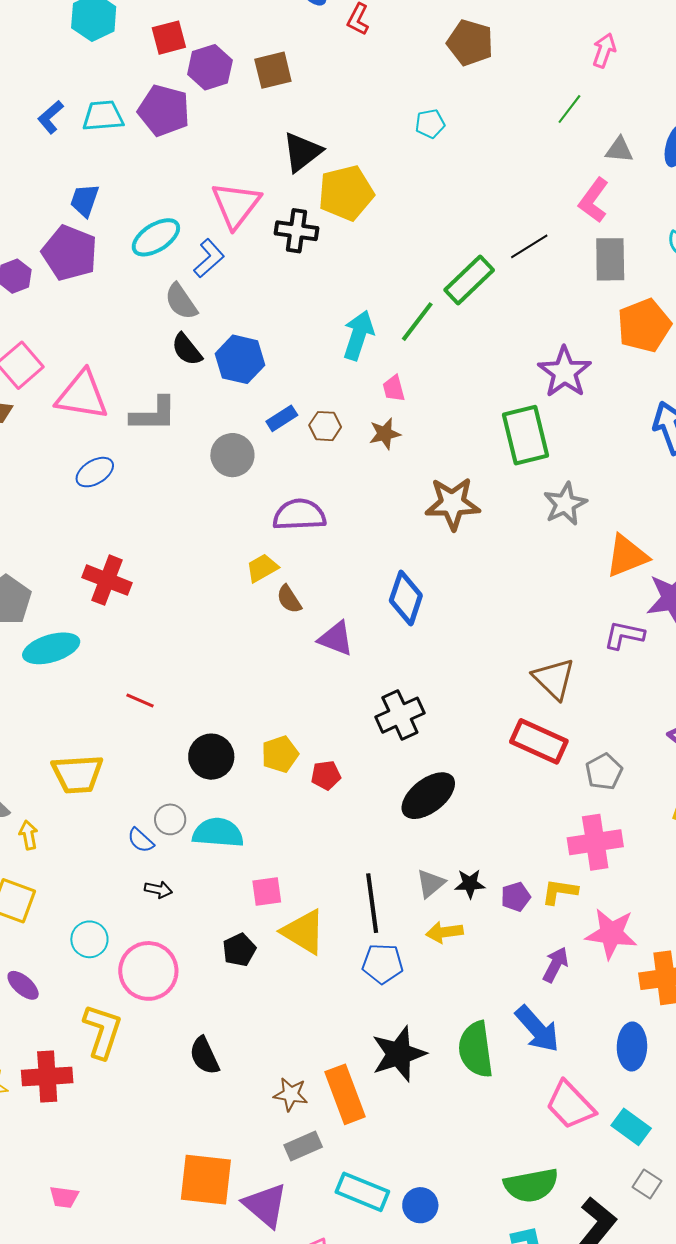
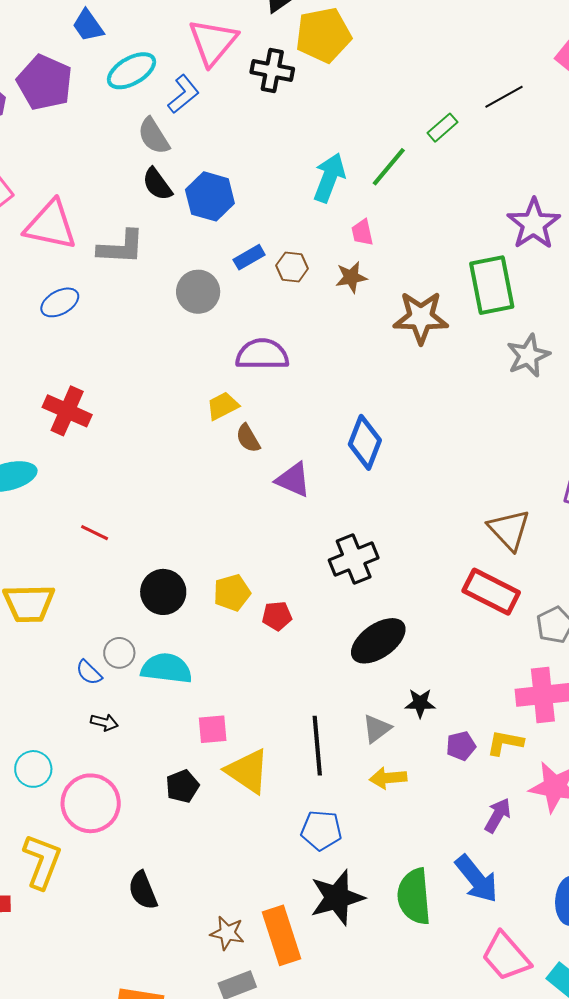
blue trapezoid: (85, 200) -> (88, 25), moved, turned -57
green rectangle: (469, 280) -> (442, 128), size x0.6
brown star: (452, 504) -> (421, 317), moved
black star: (470, 884) -> (420, 703), moved
blue pentagon: (383, 964) -> (321, 830), moved

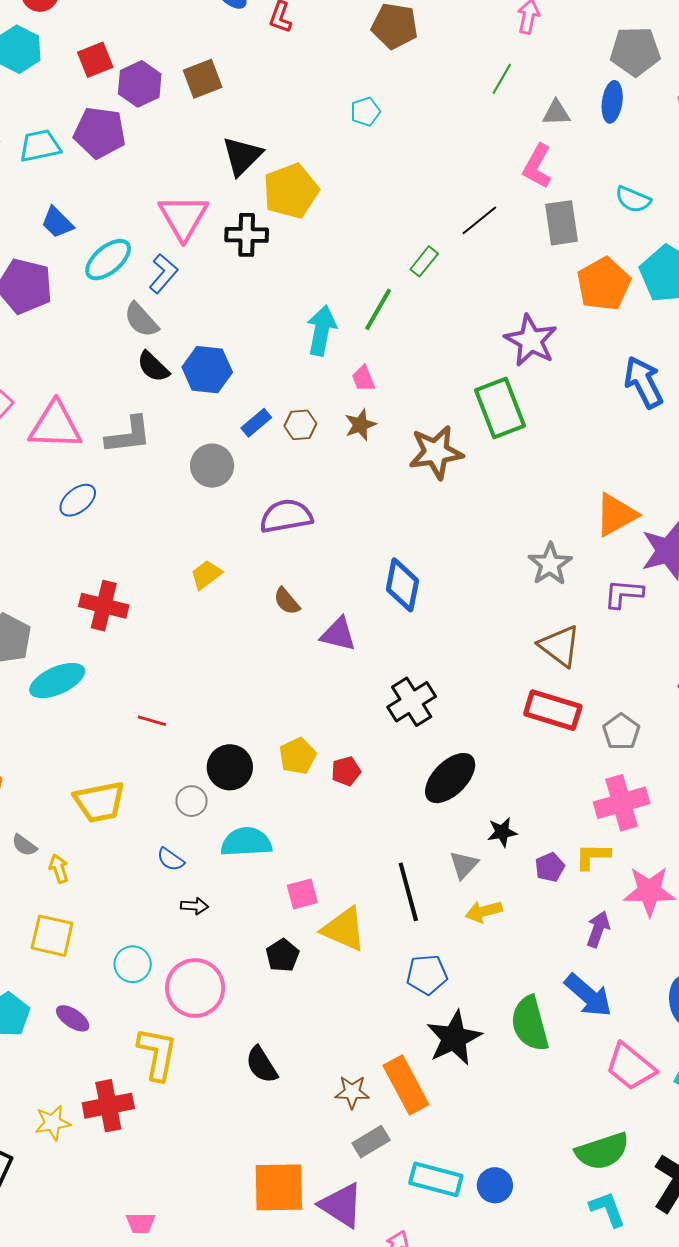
gray star: (528, 356) -> (550, 564), moved
yellow trapezoid: (223, 406) -> (206, 575), moved
gray circle: (119, 653) -> (192, 801), moved

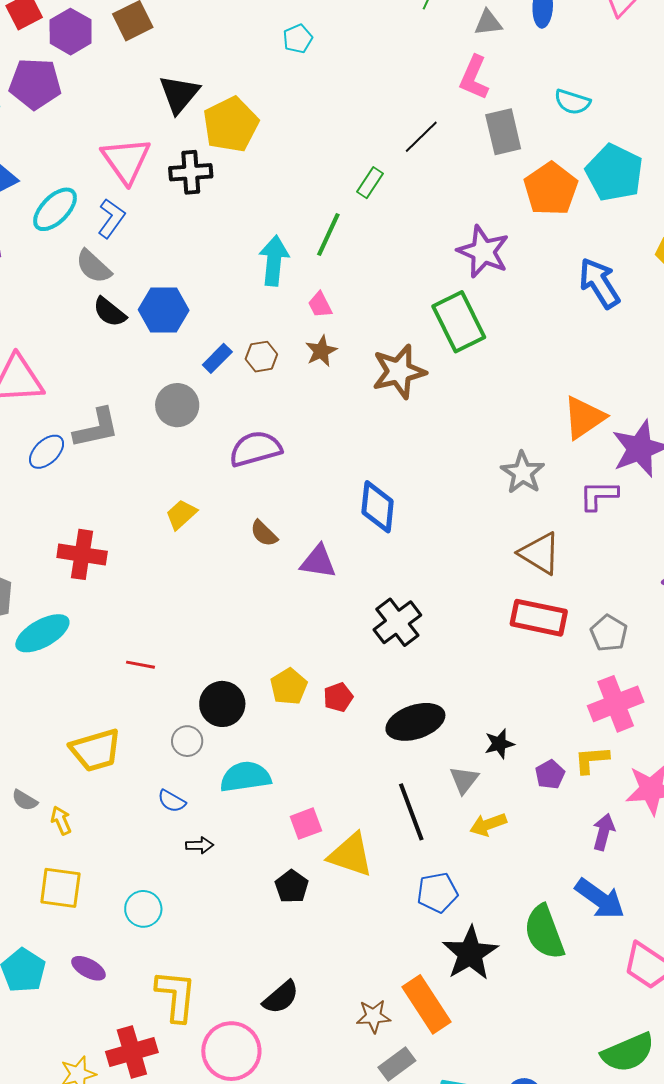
gray L-shape: (128, 435) -> (96, 428), moved
black ellipse: (450, 778) -> (415, 722), moved, turned 32
pink circle: (195, 988) -> (231, 1051), moved
black semicircle: (262, 1065) -> (281, 997), turned -93

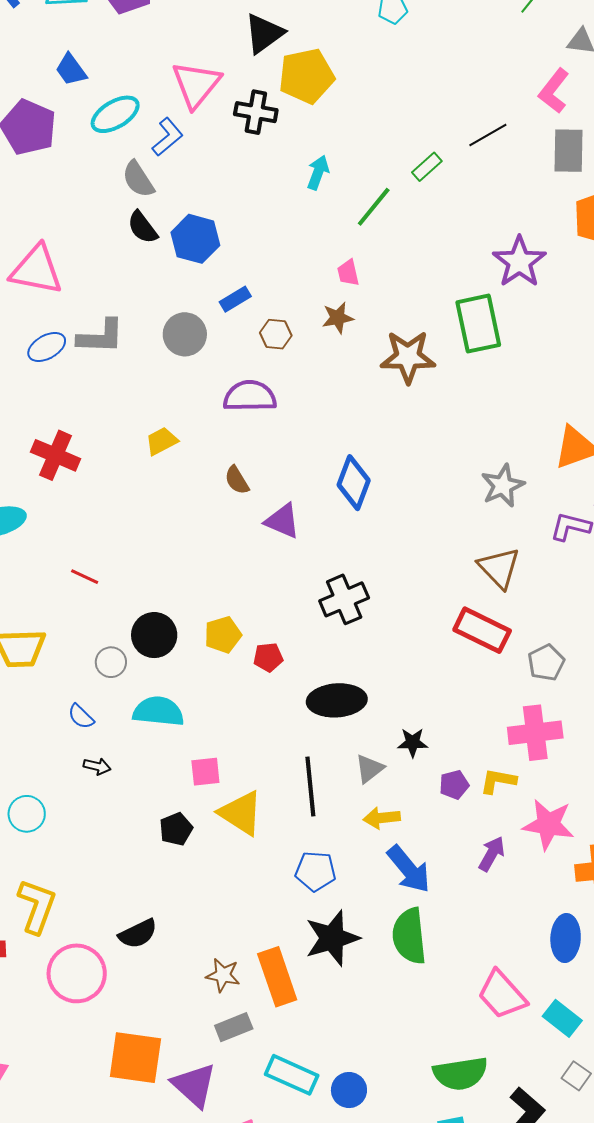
cyan arrow: (274, 261) -> (318, 172), moved, size x0.7
brown hexagon: (261, 357) -> (276, 334), moved
blue arrow: (600, 899) -> (409, 869), moved

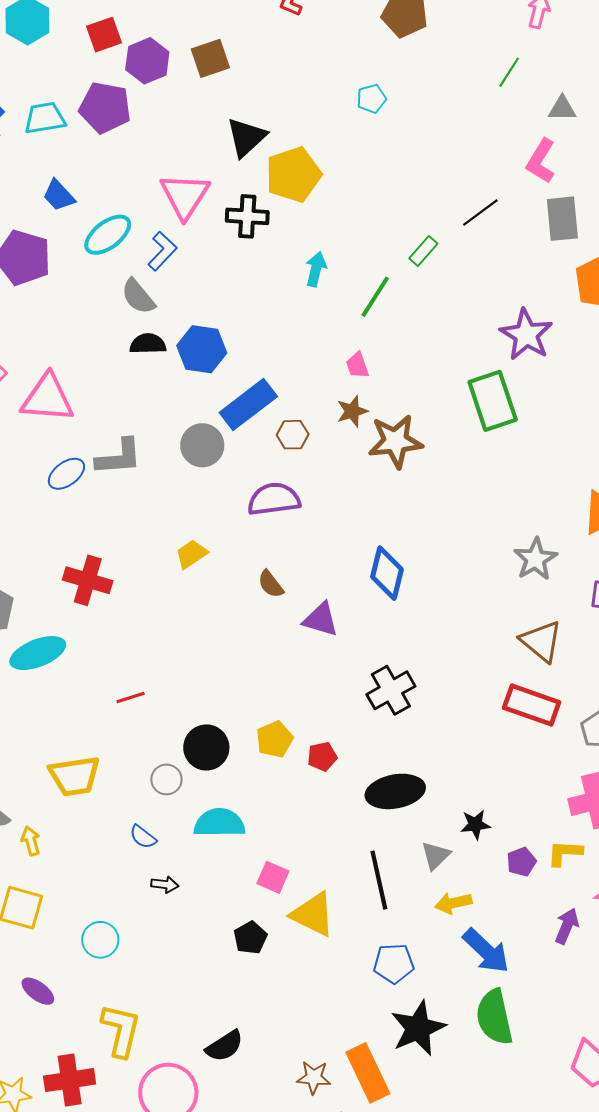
black semicircle: (142, 227) -> (148, 344), turned 132
blue rectangle: (235, 299) -> (248, 404), size x1.8
brown star: (408, 357) -> (395, 441), moved
red line: (85, 577) -> (131, 697), turned -36
pink square: (205, 772) -> (273, 877), turned 36

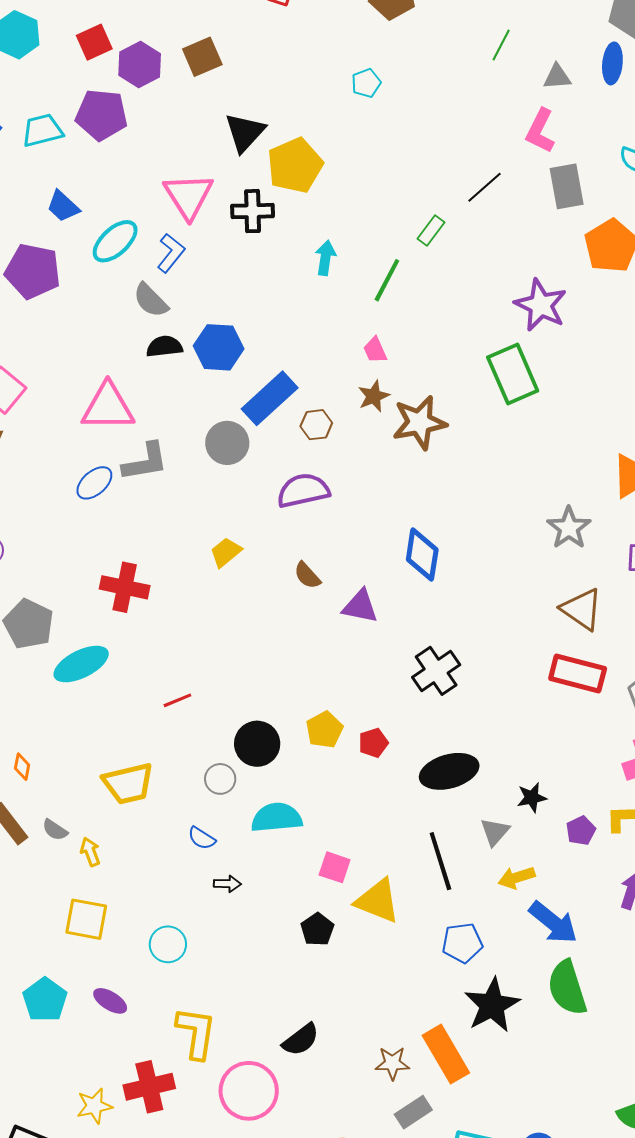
pink triangle: (47, 398) -> (108, 407), moved

